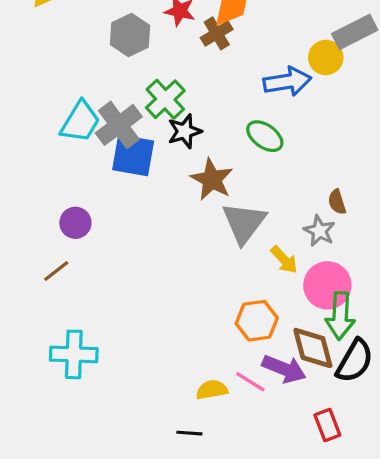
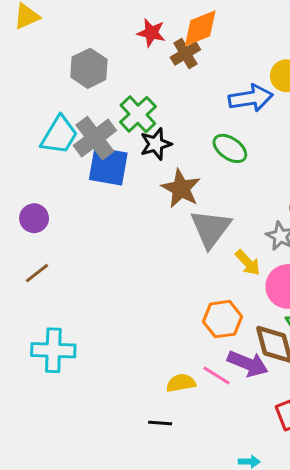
gray hexagon: (130, 35) -> (89, 68), moved
purple circle: (75, 223) -> (34, 218), moved

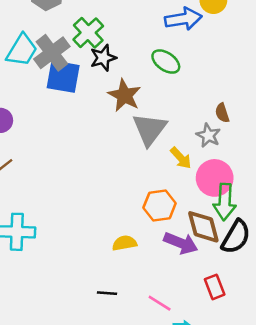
pink line: (217, 375) -> (160, 303), moved
yellow semicircle: (181, 383) -> (124, 243), moved

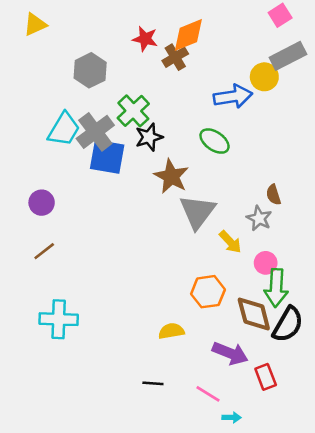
pink circle: (215, 178) -> (266, 263), size x0.6
purple arrow: (181, 243) -> (230, 353), moved

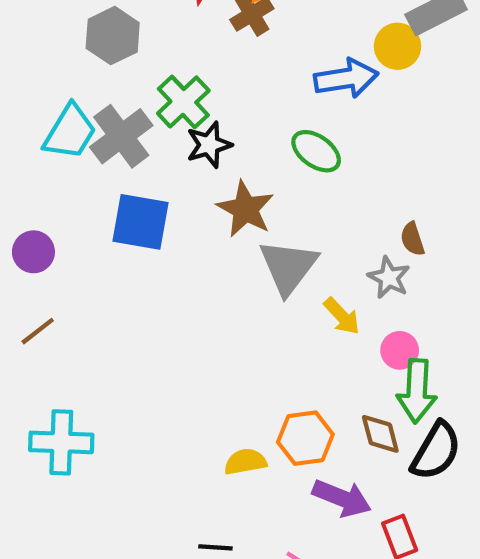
blue square: (107, 157) -> (141, 222), moved
orange hexagon: (208, 292) -> (305, 438), moved
brown diamond: (254, 314) -> (380, 434), size x0.7

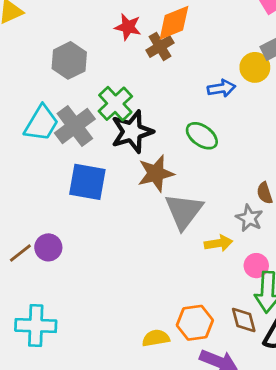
blue arrow: (346, 78) -> (221, 88), size x0.7
black star: (209, 145) -> (132, 132), size x1.4
brown star: (245, 209) -> (156, 173), turned 30
purple circle: (33, 252) -> (48, 247), moved
yellow arrow: (342, 316) -> (219, 243), turned -56

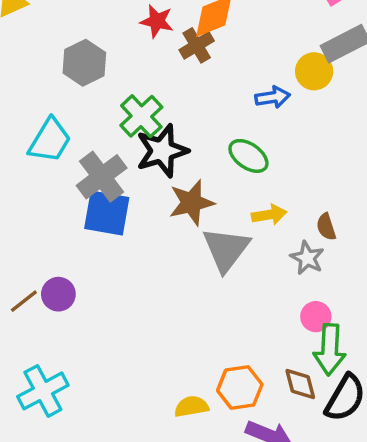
gray cross: (75, 126) -> (102, 177), moved
yellow arrow: (219, 243) -> (269, 215), moved
cyan cross: (36, 326) -> (43, 391), turned -30

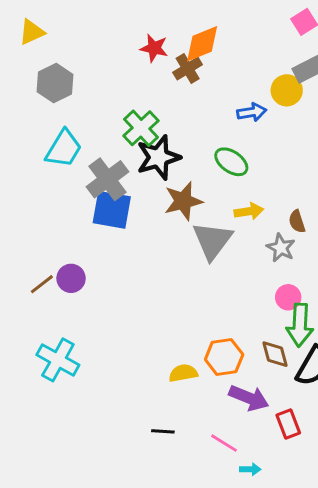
gray hexagon: (84, 63) -> (55, 83), moved
cyan cross: (43, 391) -> (58, 360), turned -33

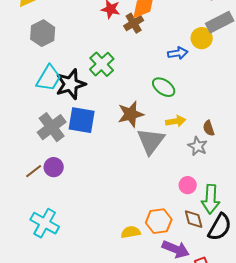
black star: (158, 157) -> (71, 84), moved
gray cross: (107, 179) -> (52, 127), moved
pink circle: (288, 297) -> (188, 185), moved

